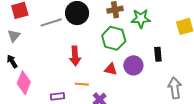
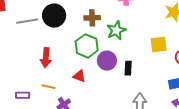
green star: (141, 19) -> (116, 30), turned -30
purple circle: (133, 65) -> (107, 61), moved

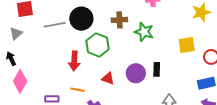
green star: (116, 30) -> (144, 32), turned -30
green hexagon: (87, 46) -> (98, 45), moved
purple circle: (107, 61) -> (136, 73), moved

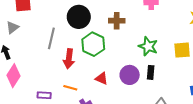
gray line: (55, 25) -> (51, 38), moved, turned -70
green star: (144, 32) -> (148, 46), moved

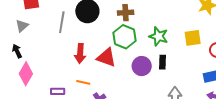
gray line: (51, 38) -> (62, 22), moved
green hexagon: (93, 44) -> (124, 37), moved
red triangle: (101, 78) -> (106, 57), moved, size x1.5

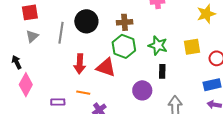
gray triangle: (22, 26) -> (32, 36), moved
purple circle: (142, 66) -> (142, 90), moved

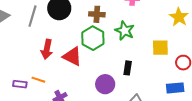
yellow star: (206, 14) -> (179, 17), turned -30
green star: (158, 46) -> (125, 31), moved
orange line: (83, 93) -> (38, 80), moved

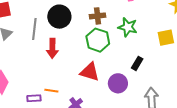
red arrow: (47, 49) -> (52, 48), moved
red triangle: (72, 56) -> (90, 72), moved
black rectangle: (128, 68) -> (137, 63), turned 32

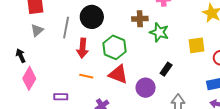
brown cross: (98, 16) -> (140, 19), moved
green hexagon: (98, 40) -> (115, 47), moved
orange line: (51, 91) -> (86, 76), moved

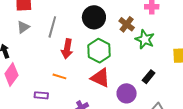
black circle: (92, 17) -> (94, 17), moved
brown cross: (140, 19) -> (127, 24), turned 35
orange line: (86, 76) -> (59, 76), moved

